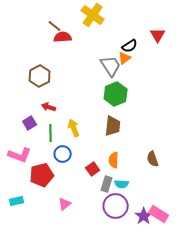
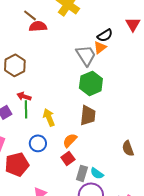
green line: (51, 133) -> (26, 109), moved
orange semicircle: (114, 160) -> (70, 140), moved, turned 42
cyan semicircle: (122, 184) -> (97, 173), turned 32

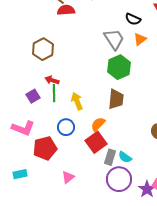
black semicircle: (105, 35) -> (133, 19), turned 56
orange triangle: (100, 47) -> (140, 39), moved
red square: (68, 158) -> (96, 142), size x1.5

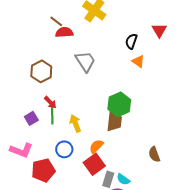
black semicircle: (133, 19) -> (131, 41), turned 84
gray trapezoid: (114, 39) -> (85, 61), moved
orange triangle: (140, 39) -> (138, 61), turned -48
green hexagon: (119, 67) -> (119, 104), moved
red arrow: (52, 80) -> (50, 102), turned -152

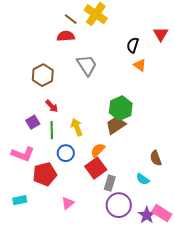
brown line: (56, 21) -> (71, 19), moved
green line: (52, 115) -> (52, 130), moved
brown trapezoid: (114, 121) -> (116, 125), turned -130
cyan semicircle: (123, 179) -> (143, 179), moved

